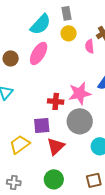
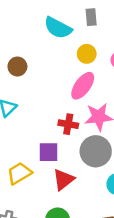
cyan semicircle: (41, 24) -> (58, 28), turned 70
yellow circle: (69, 33) -> (87, 54), moved
pink ellipse: (39, 53) -> (83, 86), moved

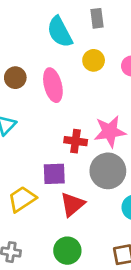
cyan semicircle: (58, 28) -> (60, 32), turned 36
pink ellipse: (83, 86) -> (53, 85), moved, turned -48

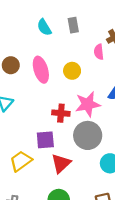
gray rectangle: (97, 18) -> (73, 25), moved
cyan semicircle: (60, 32) -> (44, 27), size x0.7
yellow circle: (94, 60) -> (72, 71), moved

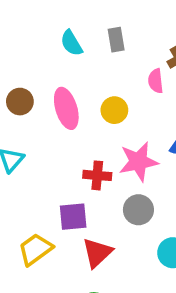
gray circle: (88, 135) -> (138, 210), size x0.7

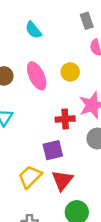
gray rectangle: (116, 40) -> (87, 21), moved
red triangle: (97, 253) -> (62, 180), moved

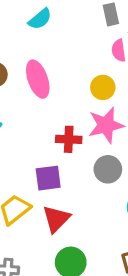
cyan semicircle: (33, 30) -> (40, 19), turned -96
yellow circle: (70, 72) -> (103, 87), moved

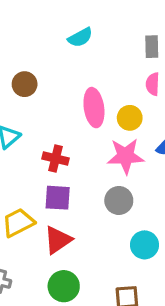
pink ellipse: (38, 79) -> (94, 108), moved
red cross: (69, 139) -> (55, 158), moved

